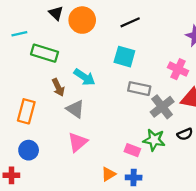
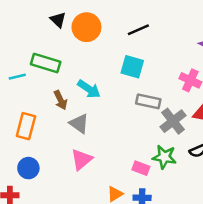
cyan line: (19, 34) -> (17, 77), moved

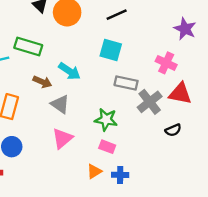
brown arrow: (61, 100) -> (42, 82), turned -42
green star: (164, 157) -> (106, 120), moved
pink rectangle: (141, 168) -> (107, 147), moved

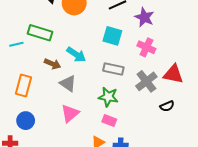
purple star: (185, 29) -> (144, 17), moved
pink cross: (166, 63) -> (146, 47), moved
gray rectangle: (126, 83) -> (113, 69), moved

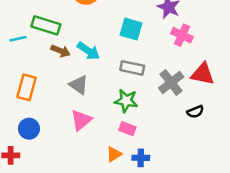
pink cross: (146, 47) -> (182, 35), moved
brown arrow: (52, 64) -> (61, 51), moved

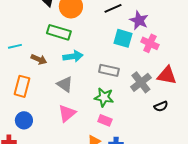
green rectangle: (46, 25) -> (59, 32), moved
cyan square: (131, 29) -> (123, 38), moved
brown arrow: (61, 51) -> (39, 59), moved
cyan arrow: (88, 51) -> (73, 56), turned -42

